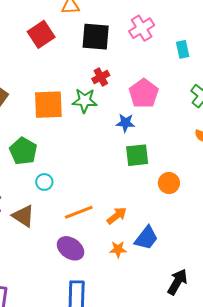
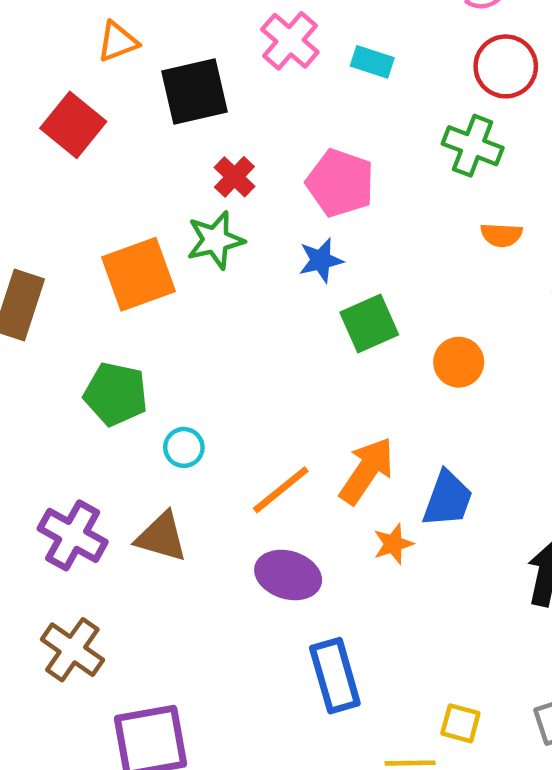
cyan rectangle: (183, 49) -> (372, 62), moved, turned -42
orange arrow: (117, 216) -> (367, 471), size x1.4

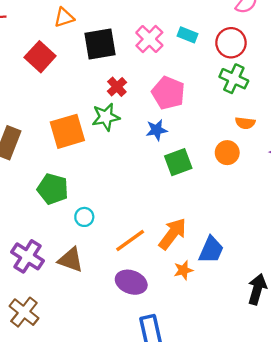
pink cross: (290, 41) -> (149, 39), moved
red circle: (506, 66) -> (231, 43), moved
orange circle: (459, 362) -> (227, 153), moved

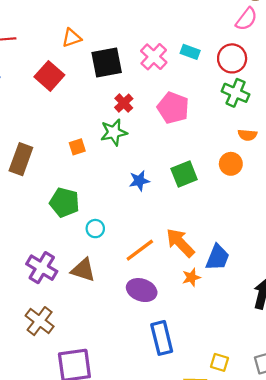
blue star: (156, 130) -> (139, 181), moved
orange square: (67, 131) -> (77, 147), size x0.5
orange arrow: (173, 234) -> (180, 243), turned -80

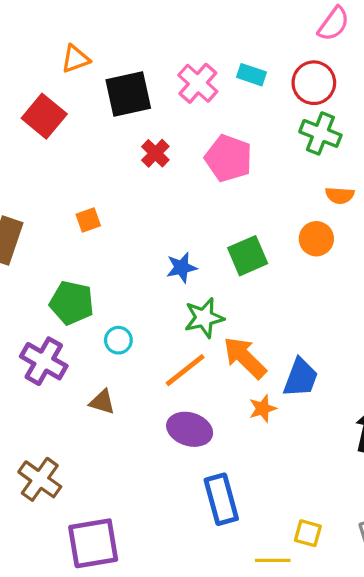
green star: (114, 132) -> (204, 318), moved
purple cross: (42, 268) -> (44, 361), moved
brown triangle: (83, 270) -> (102, 402), size x0.7

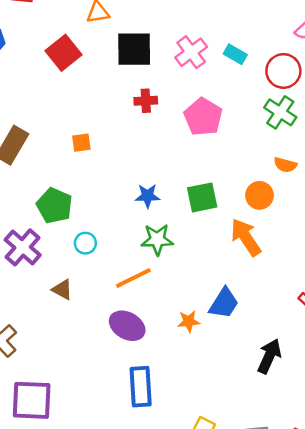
red cross: (155, 153) -> (146, 101), turned 30
orange arrow: (245, 358) -> (246, 237), moved

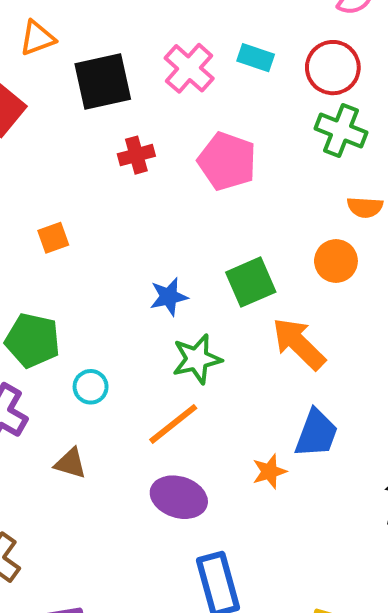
orange arrow: (246, 237) -> (299, 344), moved

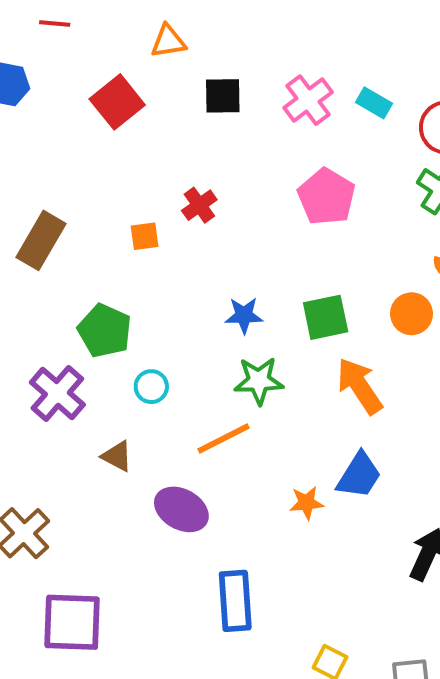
black square: (103, 81) -> (223, 96), size x0.7
red cross: (136, 155) -> (199, 205), moved, turned -32
purple ellipse: (179, 497) -> (181, 509), moved

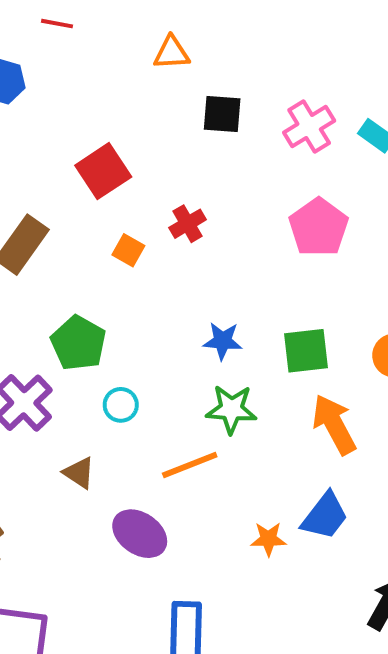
red square: (117, 102) -> (103, 171), moved
orange square: (145, 236) -> (128, 250), turned 32

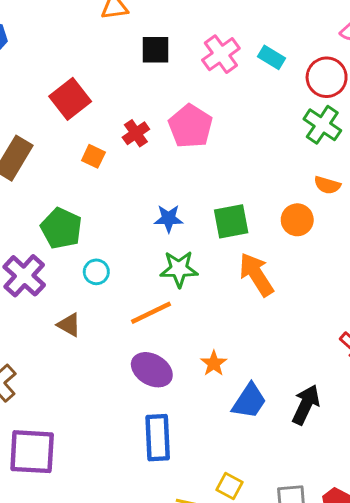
pink pentagon: (319, 227) -> (190, 126), moved
blue trapezoid: (325, 516) -> (249, 401), moved
purple ellipse: (140, 534) -> (152, 370), moved
orange star: (268, 539) -> (214, 363), turned -30

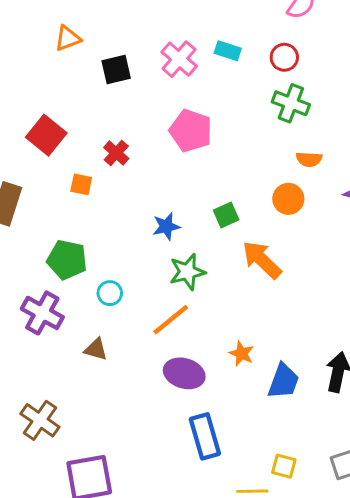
red circle: (327, 77) -> (284, 57), size x0.7
pink pentagon: (190, 126) -> (191, 131), moved
green square: (231, 221) -> (226, 215), size x0.7

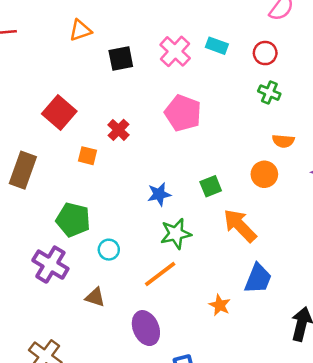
green cross: (291, 103) -> (269, 93), size x0.7
purple ellipse: (184, 373) -> (146, 328), moved, turned 48
blue trapezoid: (284, 381) -> (258, 279), moved

